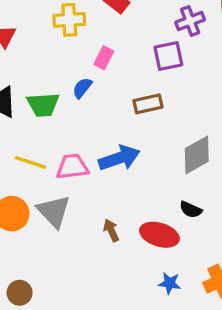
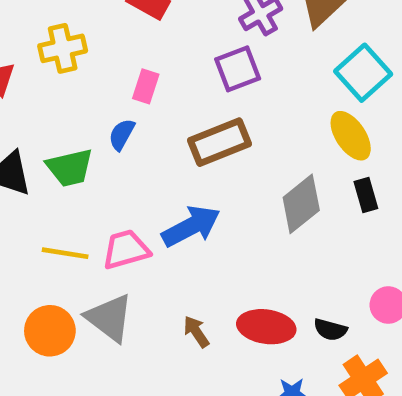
yellow cross: (69, 20) -> (63, 48), moved
brown rectangle: (148, 104) -> (219, 142), size x1.4
black semicircle: (191, 210) -> (330, 330), moved

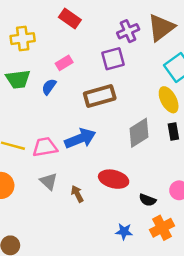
pink rectangle: (146, 86) -> (64, 63), turned 35
green trapezoid: (70, 168) -> (18, 79), moved
gray triangle: (109, 318) -> (49, 181), moved, size x0.7
red ellipse: (266, 327) -> (114, 179), moved

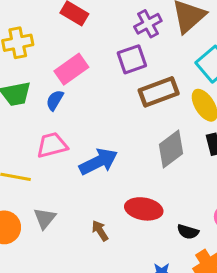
pink rectangle: (64, 63) -> (71, 69), size x1.5
brown rectangle: (100, 96) -> (159, 92), moved
pink trapezoid: (45, 147) -> (52, 145), moved
gray triangle: (49, 181) -> (45, 218), moved, turned 30

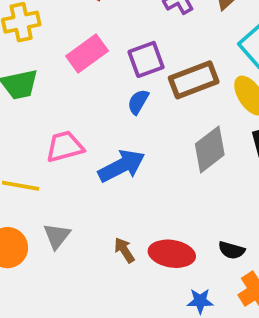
purple square: (132, 59) -> (146, 59), moved
blue semicircle: (55, 100) -> (138, 102), moved
red ellipse: (144, 209) -> (172, 254), moved

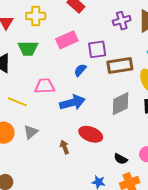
blue semicircle: (138, 102) -> (80, 70), moved
red ellipse: (172, 254) -> (91, 134), moved

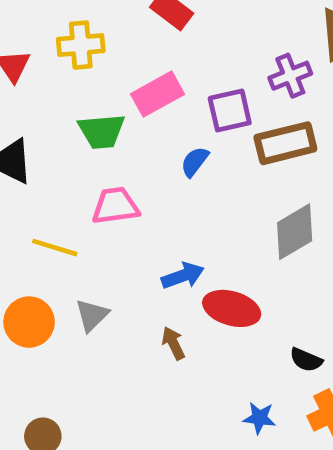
purple cross: (122, 21) -> (290, 76), moved
green trapezoid: (28, 48) -> (102, 131), moved
blue arrow: (72, 103) -> (183, 276), moved, size x0.7

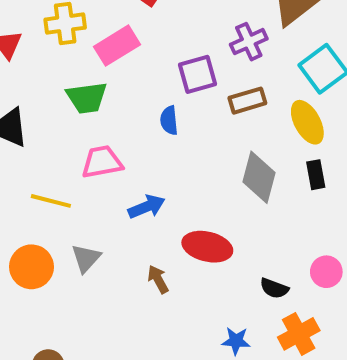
pink rectangle: (158, 94) -> (117, 46), moved
brown rectangle: (285, 143) -> (247, 101), size x0.7
blue semicircle: (195, 162) -> (169, 120), turned -40
gray diamond: (295, 232) -> (259, 177), turned -42
blue arrow: (183, 276) -> (147, 207), moved

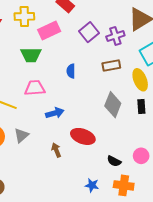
purple square: (197, 74) -> (89, 32), moved, turned -30
orange cross: (299, 334) -> (124, 185), turned 30

